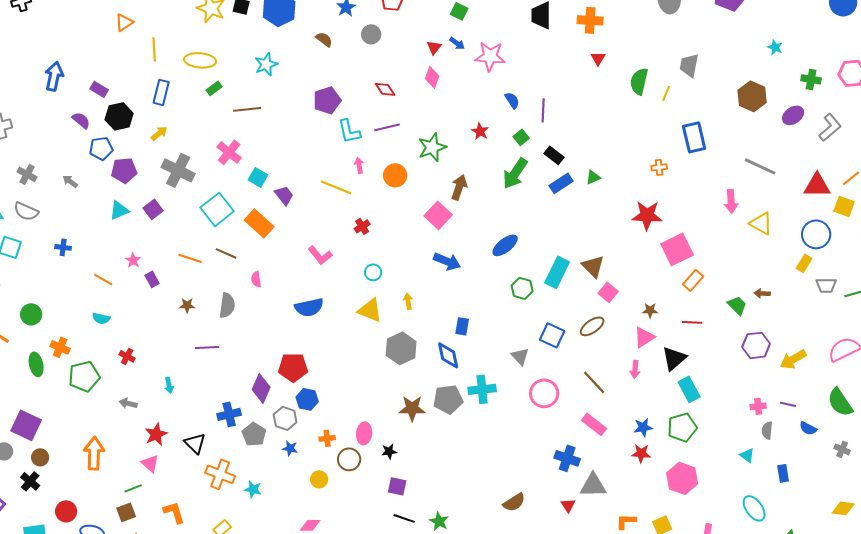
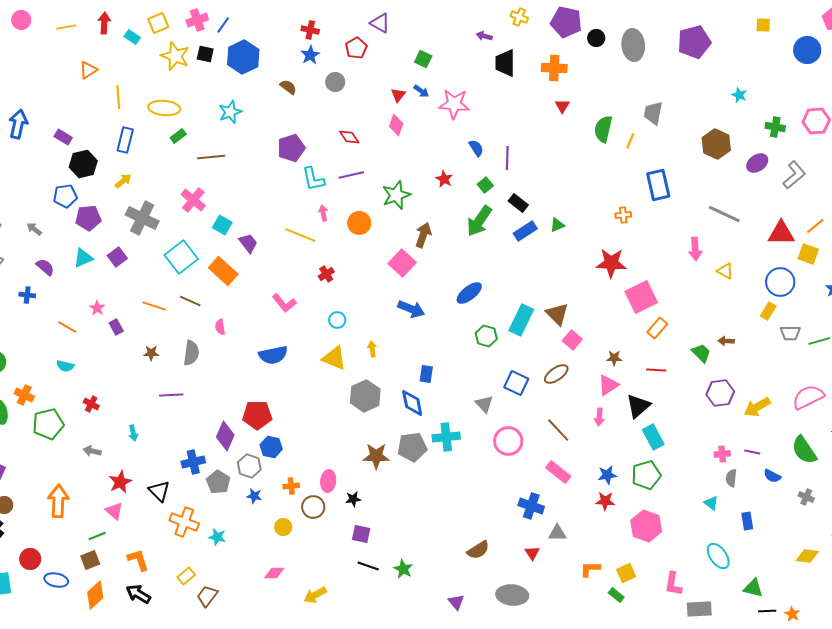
purple semicircle: (81, 120) -> (45, 267), moved
yellow triangle: (761, 223) -> (725, 271), size x0.7
gray triangle: (593, 485) -> (557, 533), size x0.7

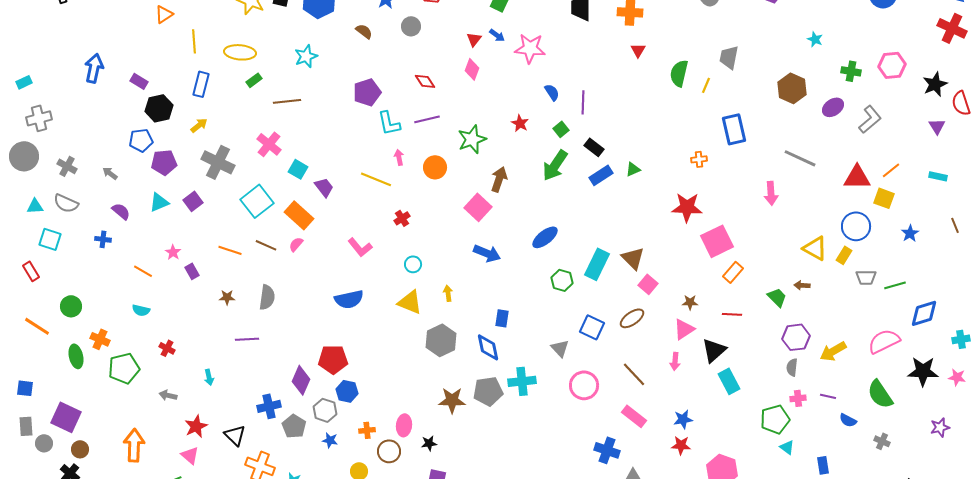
yellow triangle: (725, 271) -> (815, 248), moved, size x1.5
pink semicircle: (220, 327) -> (296, 244), moved, turned 49
green pentagon: (646, 475) -> (775, 419), moved
gray semicircle: (731, 478) -> (792, 367), moved

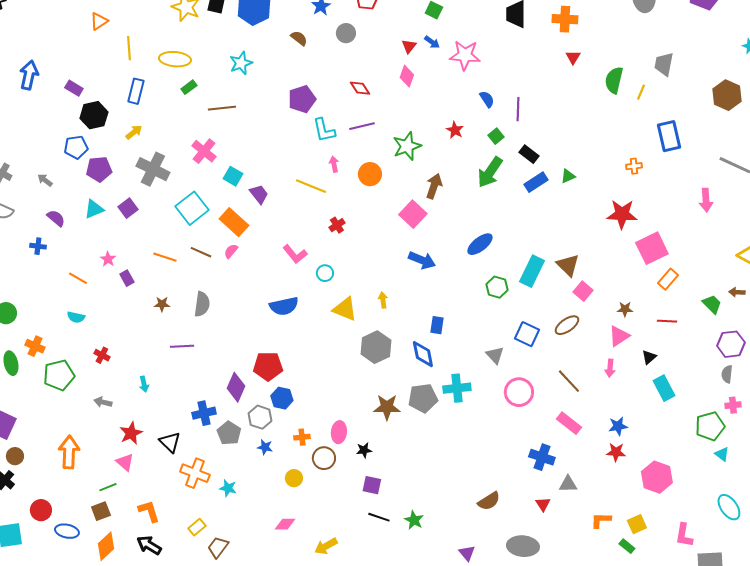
cyan circle: (413, 264) -> (325, 273), moved
black triangle: (714, 350) -> (649, 357), size x0.6

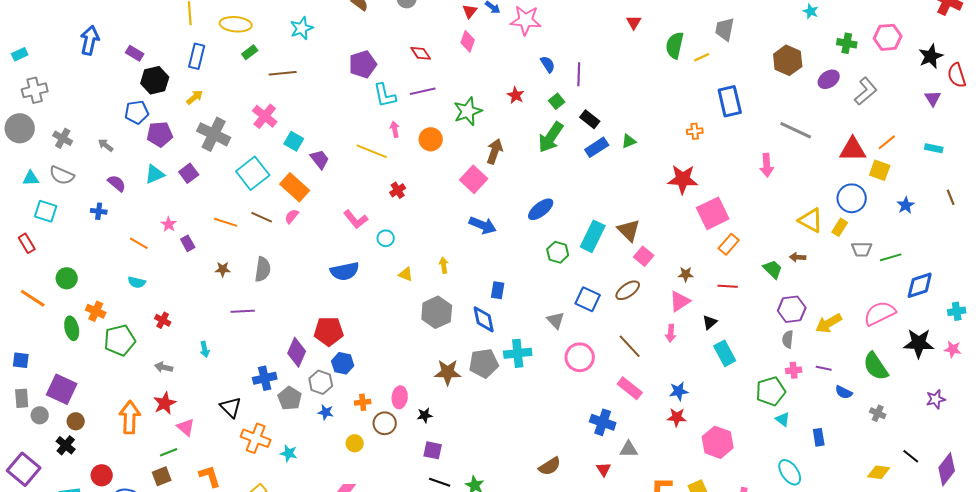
yellow line: (641, 92) -> (702, 57), turned 42
yellow triangle: (345, 309) -> (406, 274), size x0.6
red star: (131, 433) -> (165, 403), moved

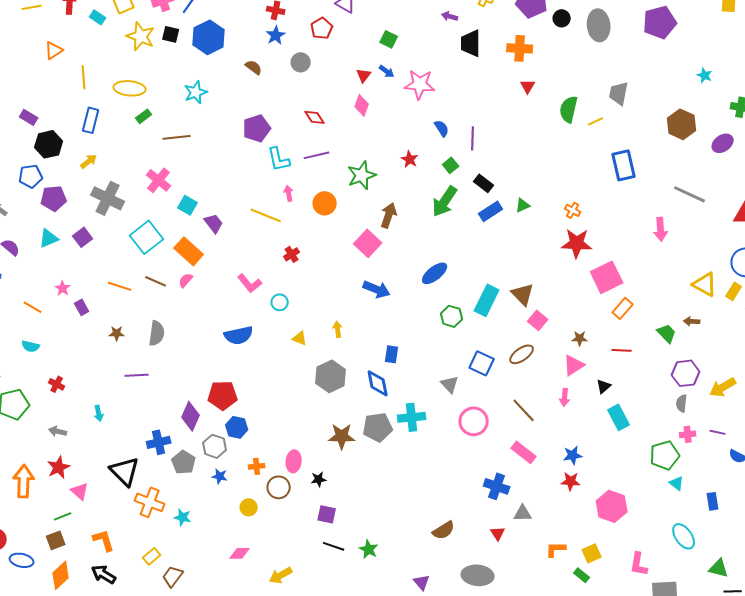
orange cross: (695, 131) -> (573, 210), moved, turned 35
black triangle: (231, 407) -> (125, 471), size x1.4

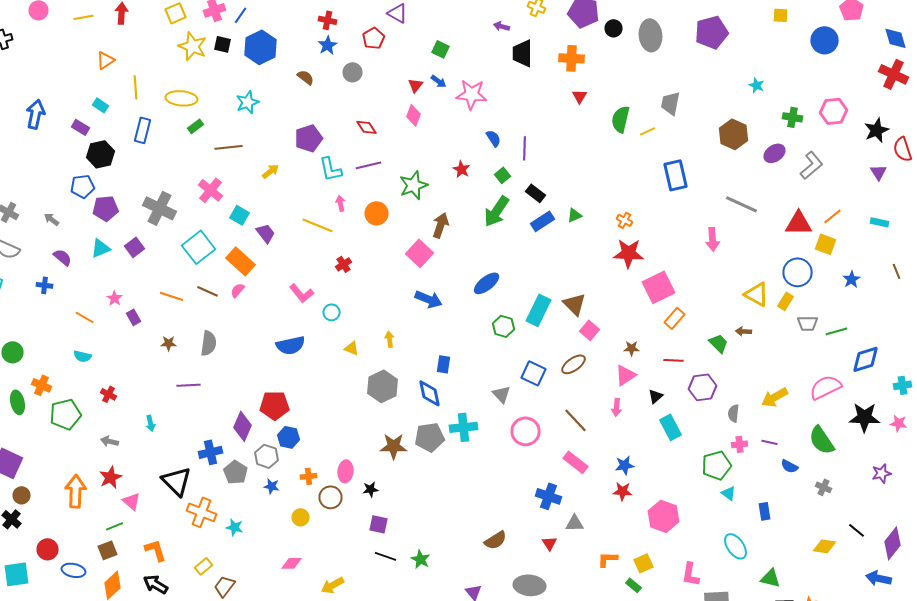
cyan rectangle: (98, 17) -> (100, 105), moved
yellow arrow: (89, 161) -> (270, 171), moved
purple hexagon: (686, 373) -> (702, 387), moved

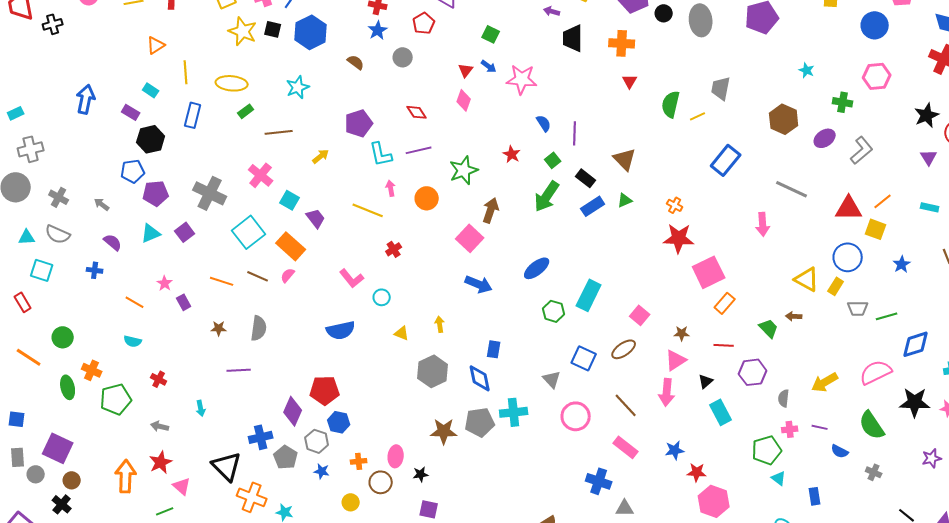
pink hexagon: (834, 111) -> (877, 76), moved
blue rectangle: (676, 175) -> (726, 160), turned 52
brown triangle: (574, 304) -> (625, 159), moved
pink arrow: (616, 407) -> (667, 392), size x1.5
red star: (622, 491) -> (697, 472), moved

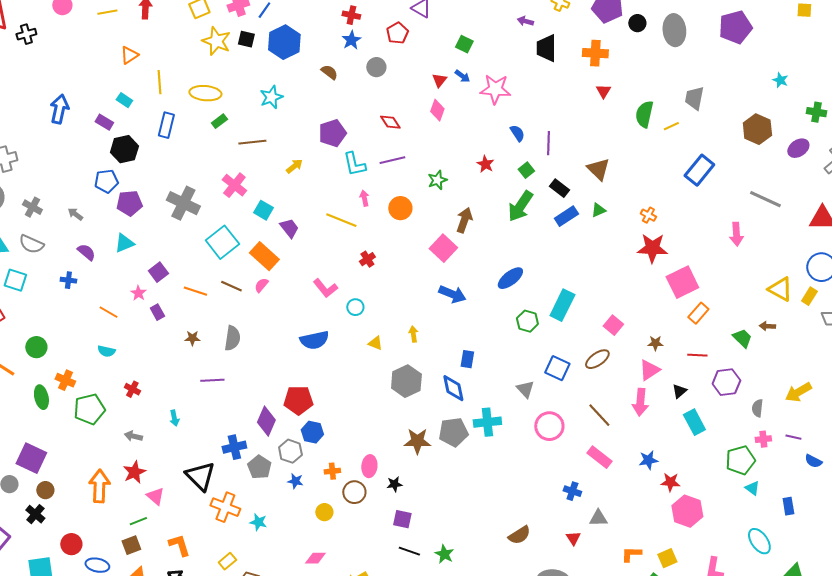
green star: (464, 170) -> (437, 180), size x0.7
purple square: (185, 232) -> (158, 272), moved
blue cross: (599, 481) -> (572, 491), size x0.7

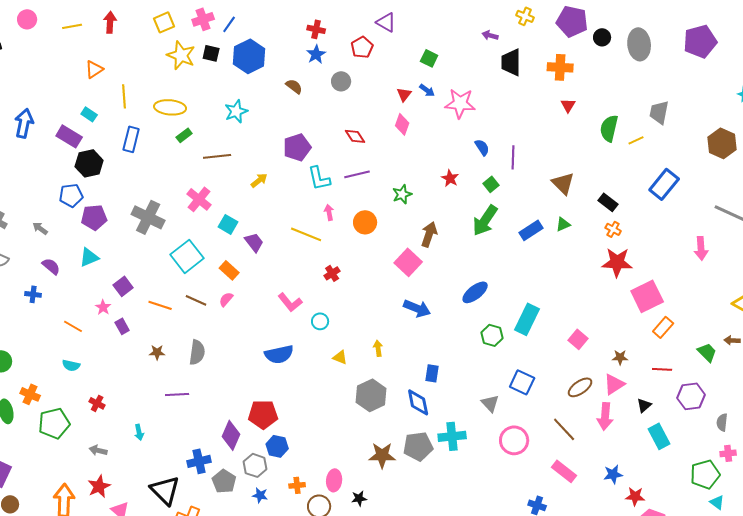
purple rectangle: (104, 122) -> (69, 136), size x1.4
black rectangle: (559, 188) -> (608, 202), moved
orange rectangle: (264, 256) -> (229, 270), size x0.7
brown ellipse: (597, 359) -> (580, 387), moved

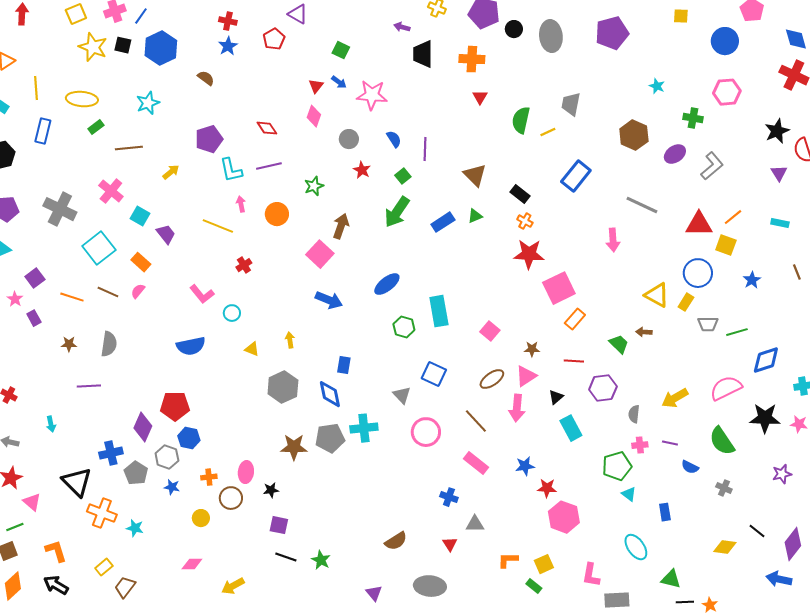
gray circle: (341, 81) -> (349, 139), moved
cyan rectangle: (527, 319) -> (439, 311), turned -36

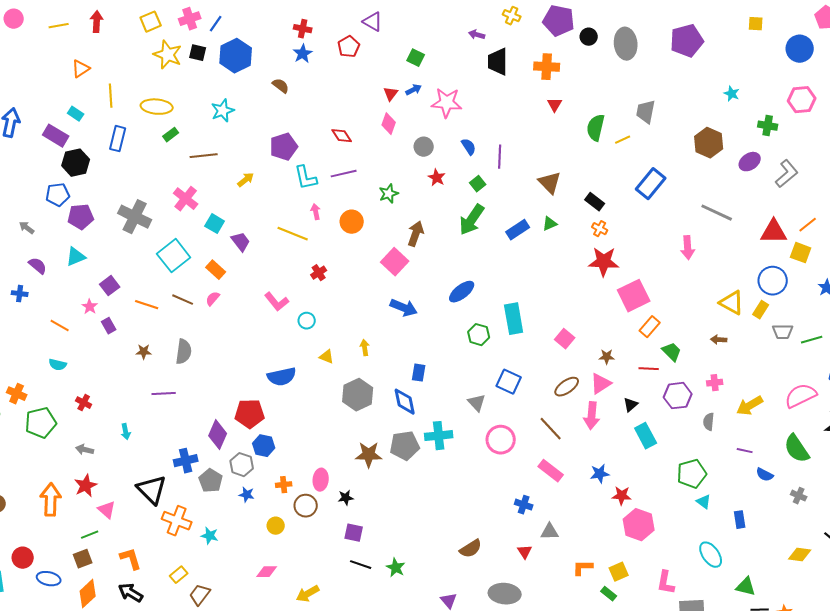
blue arrow: (339, 82) -> (414, 90), turned -63
green trapezoid: (619, 344) -> (672, 352), moved
blue semicircle: (191, 346) -> (282, 377), moved
pink cross: (640, 445) -> (715, 383), moved

